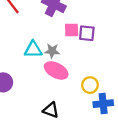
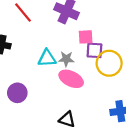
purple square: (87, 33) -> (94, 50), moved
yellow circle: (90, 85) -> (109, 63), moved, size x1.5

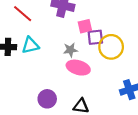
cyan triangle: (47, 58) -> (30, 45), moved
purple circle: (17, 93) -> (47, 99), moved

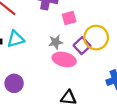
purple square: (95, 37) -> (82, 46), moved, turned -35
purple circle: (47, 99) -> (14, 83), moved

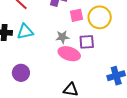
yellow circle: (96, 38) -> (100, 17), moved
purple square: (82, 46) -> (87, 42), turned 35

